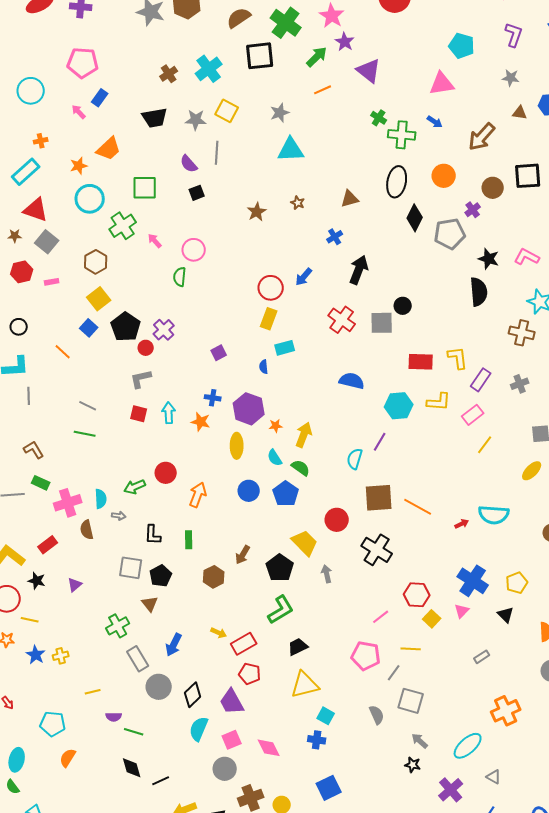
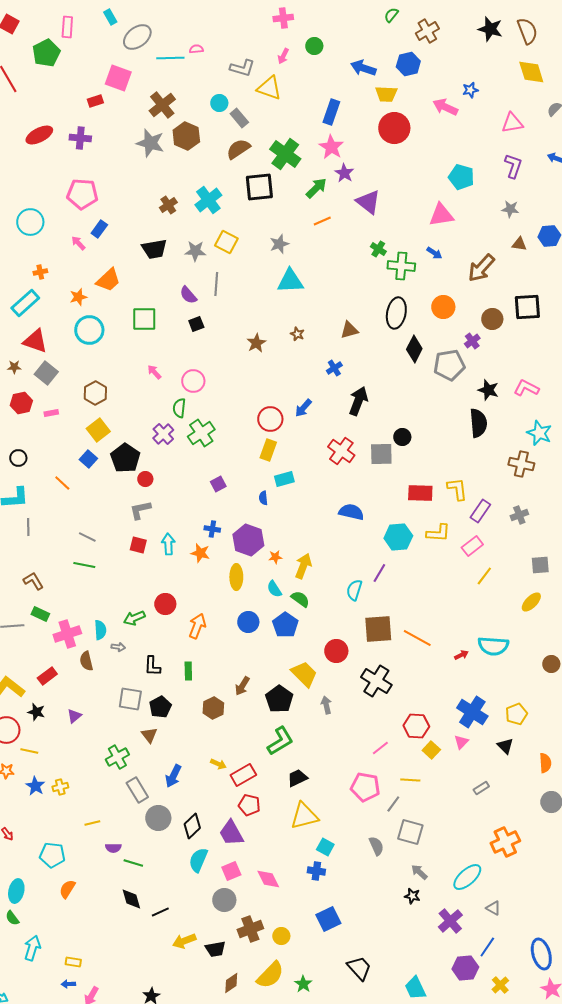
green cross: (123, 226) -> (201, 433), moved
purple cross: (164, 330) -> (163, 434), moved

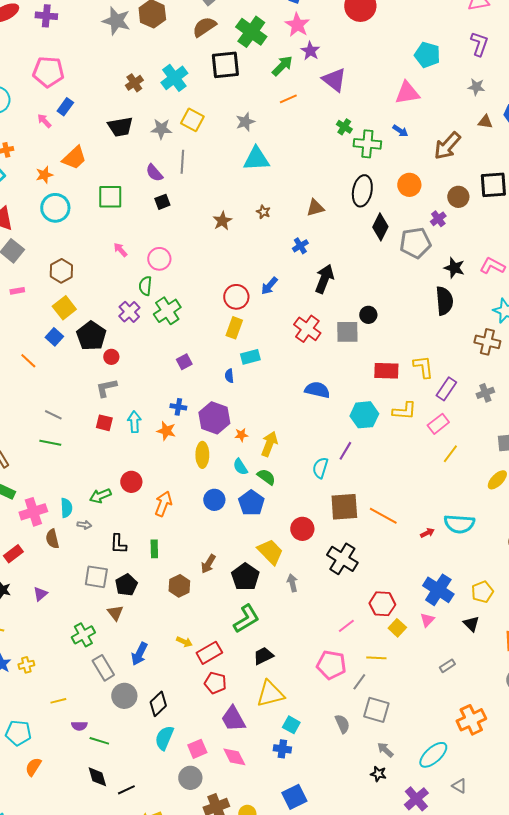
purple trapezoid: (231, 833) -> (233, 719), moved

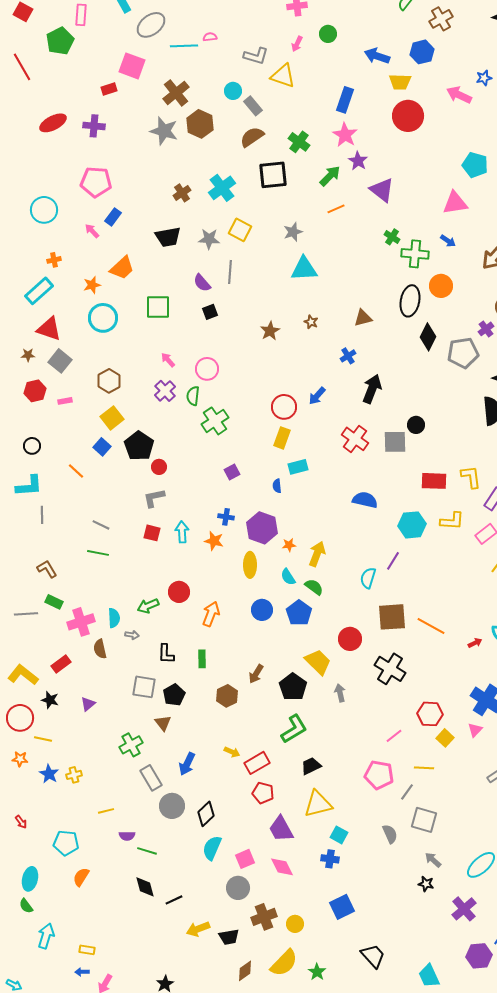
green cross: (251, 32) -> (299, 142), size x0.7
orange circle: (409, 185) -> (441, 286), moved
purple cross: (129, 312) -> (165, 391), moved

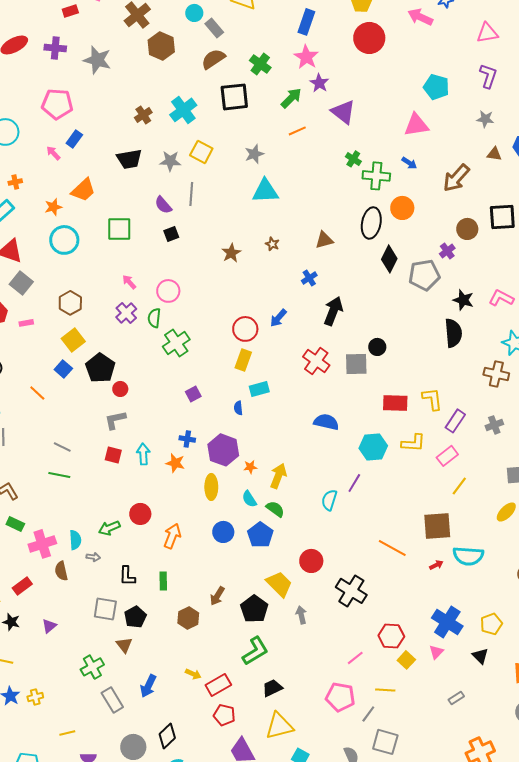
gray star: (164, 131) -> (97, 60), moved
brown square: (392, 617) -> (437, 526), moved
gray circle: (172, 806) -> (133, 747), moved

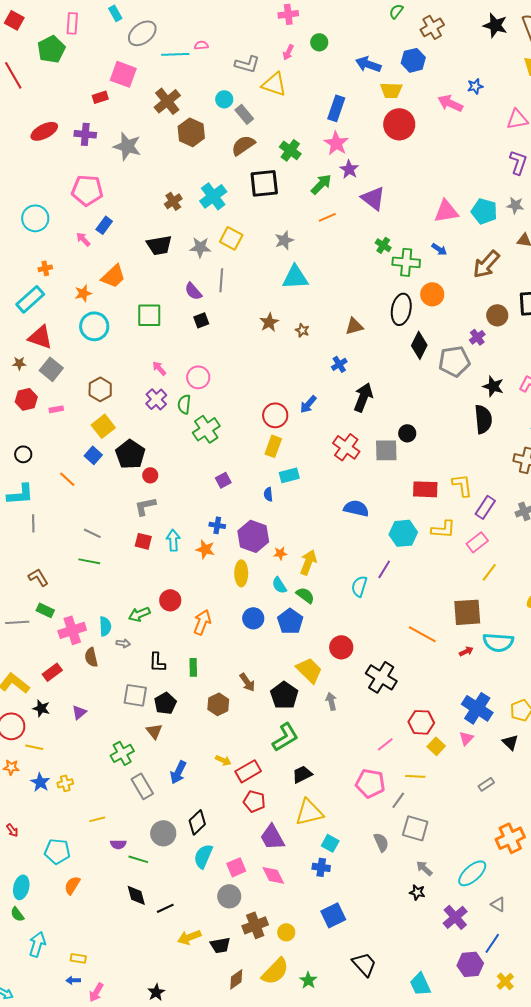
cyan pentagon: (436, 87) -> (484, 211), moved
brown star: (231, 253) -> (269, 322), moved
brown arrow: (217, 596) -> (247, 682), turned -66

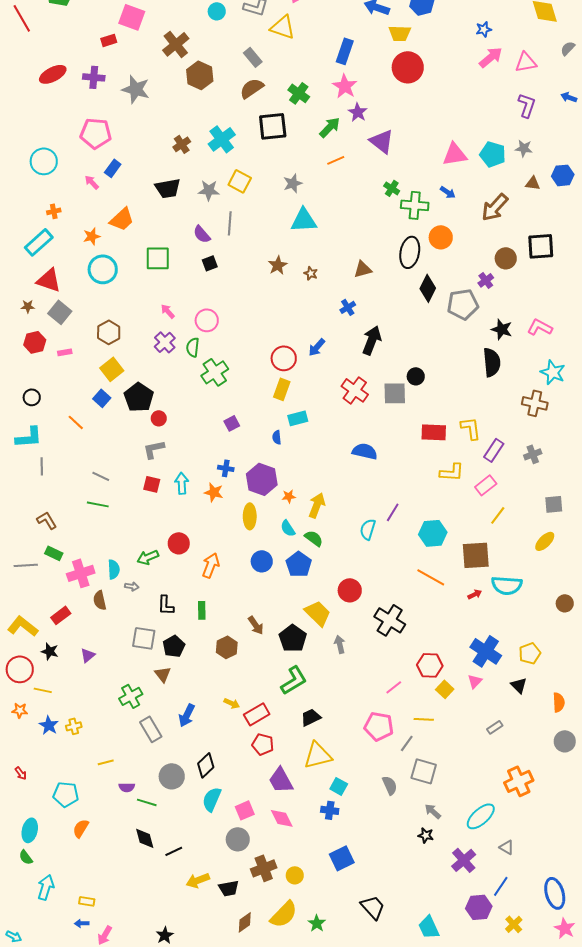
cyan circle: (224, 99) -> (217, 11), moved
pink arrow: (450, 103) -> (491, 57), moved, turned 115
cyan hexagon: (403, 533) -> (433, 533), moved

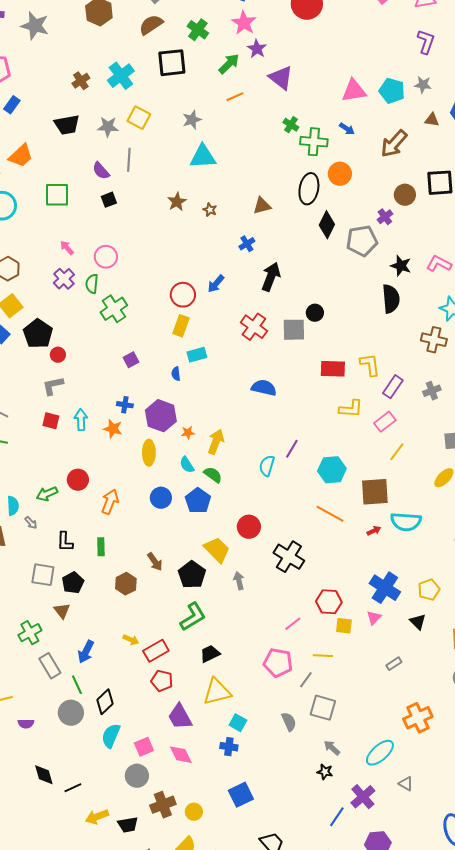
gray arrow: (132, 586) -> (31, 523), turned 40
yellow square: (445, 689) -> (344, 626), turned -36
green line: (147, 802) -> (77, 685), moved, turned 48
blue line: (501, 886) -> (337, 817), moved

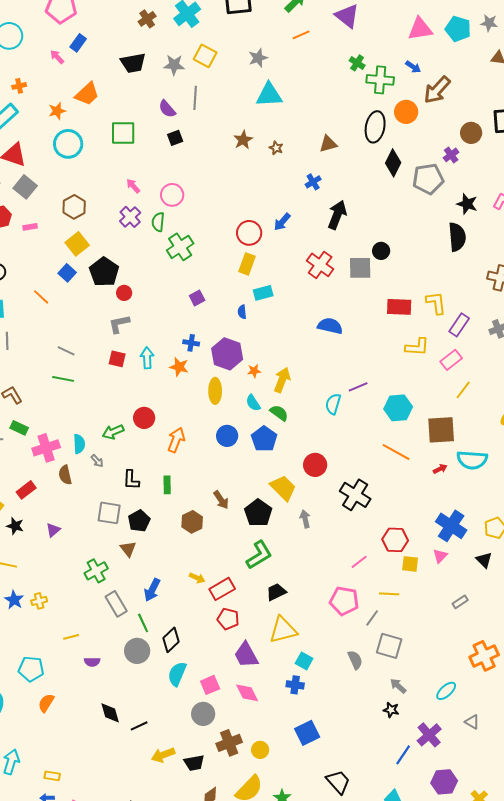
brown arrow: (394, 144) -> (437, 90), moved
purple line: (292, 449) -> (358, 387), turned 36
cyan ellipse: (380, 753) -> (446, 691), size x0.7

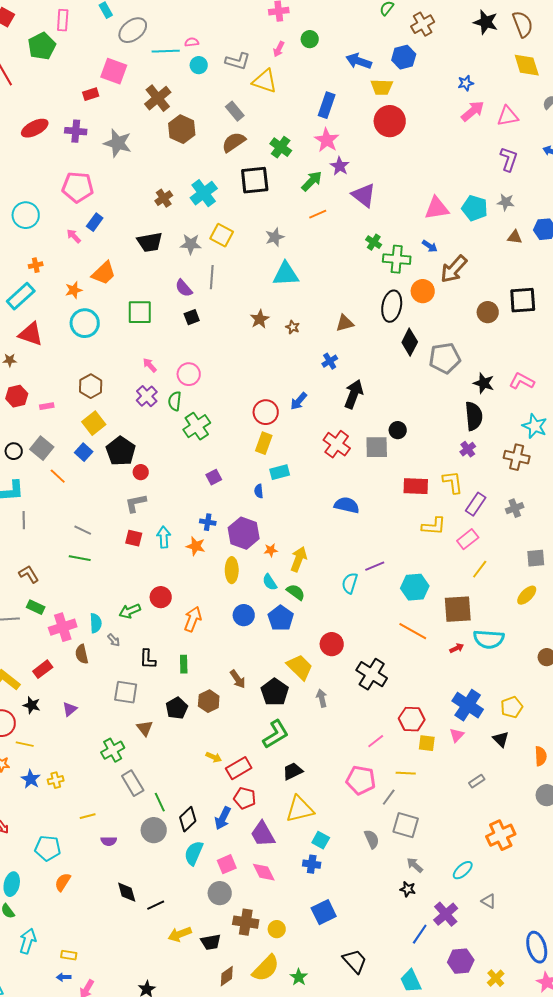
purple cross: (451, 155) -> (468, 449), moved
gray square: (25, 187) -> (42, 448), moved
black pentagon: (139, 521) -> (177, 708), moved
blue arrow: (152, 590) -> (223, 818), moved
brown cross: (229, 743) -> (246, 922), turned 30

